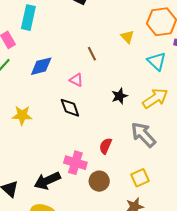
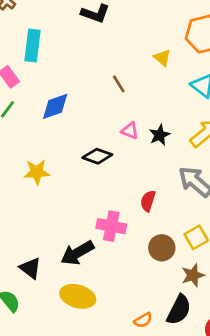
pink triangle: (76, 80) -> (130, 131), moved
black diamond: (70, 108) -> (97, 156), turned -45
brown circle: (99, 181) -> (162, 248), moved

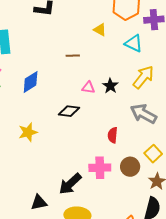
brown line: (119, 84) -> (73, 56), turned -48
pink cross: (111, 226) -> (100, 168), moved
black triangle: (30, 268) -> (39, 202), turned -36

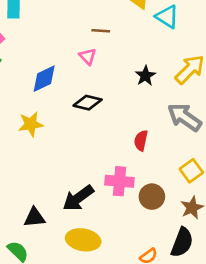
cyan triangle: (134, 43) -> (167, 17), moved
blue diamond: (31, 82) -> (44, 79), moved
pink triangle: (88, 88) -> (88, 57), moved, turned 32
brown circle: (130, 167) -> (152, 197), moved

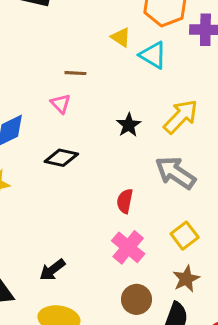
pink cross: (119, 181) -> (128, 247), moved, turned 36
brown circle: (152, 197) -> (137, 299), moved
black arrow: (78, 198) -> (52, 270), size x0.7

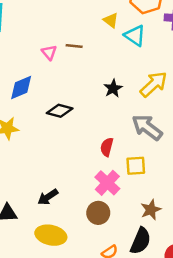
pink triangle: (61, 104) -> (49, 52), moved
yellow square: (185, 236) -> (136, 166), moved, turned 30
brown circle: (137, 299) -> (98, 213), moved

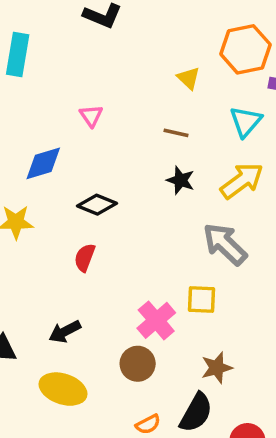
cyan triangle: (135, 36) -> (246, 122), moved, turned 30
brown line: (74, 46) -> (176, 133), moved
black star: (113, 88) -> (181, 180), turned -30
red semicircle: (107, 147) -> (85, 258), moved

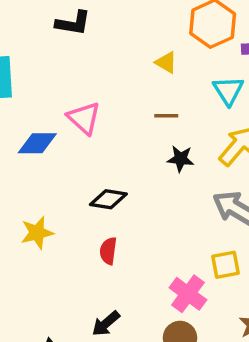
pink triangle: (91, 116) -> (84, 118), size x1.5
blue diamond: (43, 163) -> (37, 143), moved, turned 30

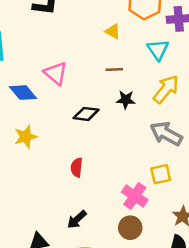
blue diamond: (37, 143) -> (23, 93), turned 52
black diamond: (108, 199) -> (86, 114), moved
yellow star: (37, 233) -> (26, 137), moved

